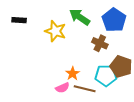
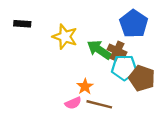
green arrow: (80, 17) -> (99, 50), moved
cyan pentagon: (106, 76) -> (124, 68), moved

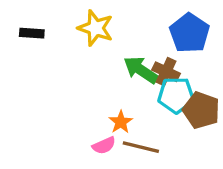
yellow star: (65, 37) -> (96, 28), moved

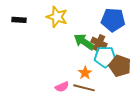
blue pentagon: (189, 33) -> (113, 20), turned -30
orange star: (121, 122) -> (85, 73), moved

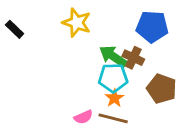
black rectangle: (19, 20) -> (15, 29), moved, turned 40
cyan pentagon: (105, 57) -> (113, 78), moved

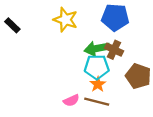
blue pentagon: (152, 27) -> (115, 17), moved
green arrow: (113, 56) -> (97, 49), turned -45

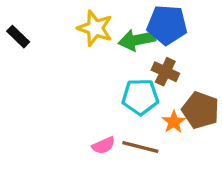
green arrow: (97, 49) -> (137, 40), moved
orange star: (98, 84) -> (174, 122), moved

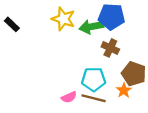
cyan pentagon: (140, 97) -> (94, 79), moved
orange star: (174, 122) -> (124, 90), moved

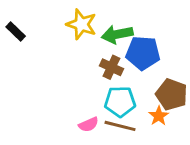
blue pentagon: (111, 17) -> (143, 53), moved
brown cross: (110, 48) -> (111, 67), moved

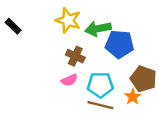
brown cross: (111, 67) -> (75, 56), moved
pink semicircle: (89, 125) -> (69, 80), moved

